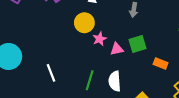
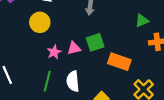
pink star: (100, 39) -> (54, 52), moved
orange rectangle: (161, 64) -> (119, 62), size x1.5

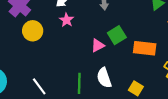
yellow circle: (40, 22) -> (33, 31), moved
pink star: (54, 52) -> (67, 20), moved

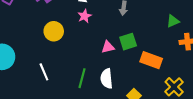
yellow circle: (33, 31) -> (54, 31), moved

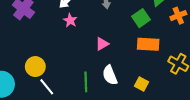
yellow circle: (54, 31) -> (35, 67), moved
green square: (128, 42) -> (141, 18), moved

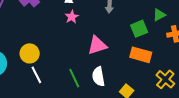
pink triangle: (102, 44) -> (97, 45), size x1.5
green line: (86, 82) -> (74, 78), turned -36

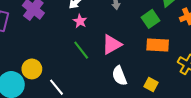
yellow circle: (30, 53) -> (32, 69), moved
green line: (74, 78) -> (81, 50), moved

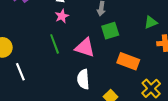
green square: (151, 19) -> (110, 31), moved
pink triangle: (112, 45) -> (85, 48), turned 30

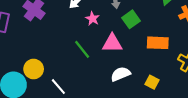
pink star: (62, 16) -> (92, 19), moved
white semicircle: (83, 79) -> (121, 74), turned 90

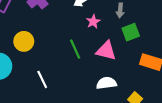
yellow circle: (34, 69) -> (24, 41), moved

